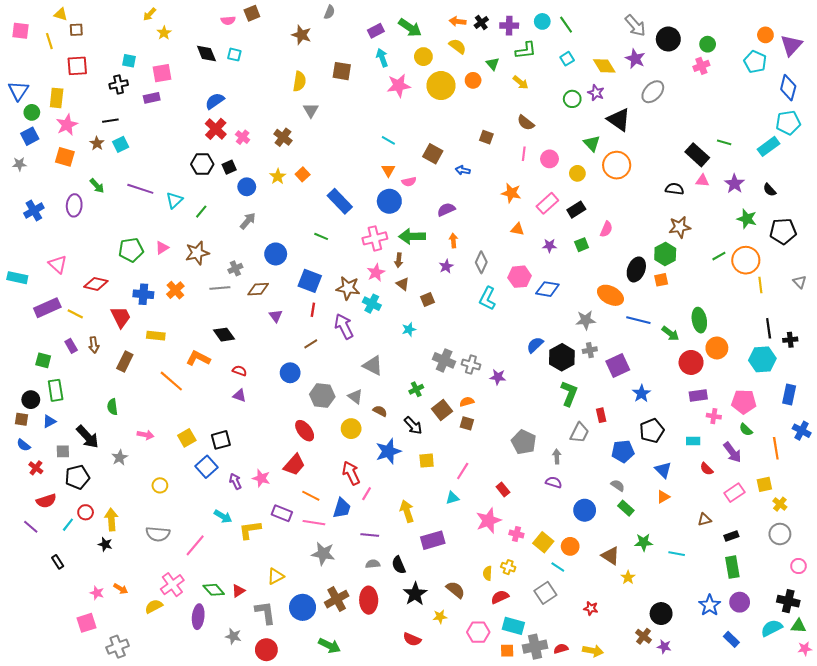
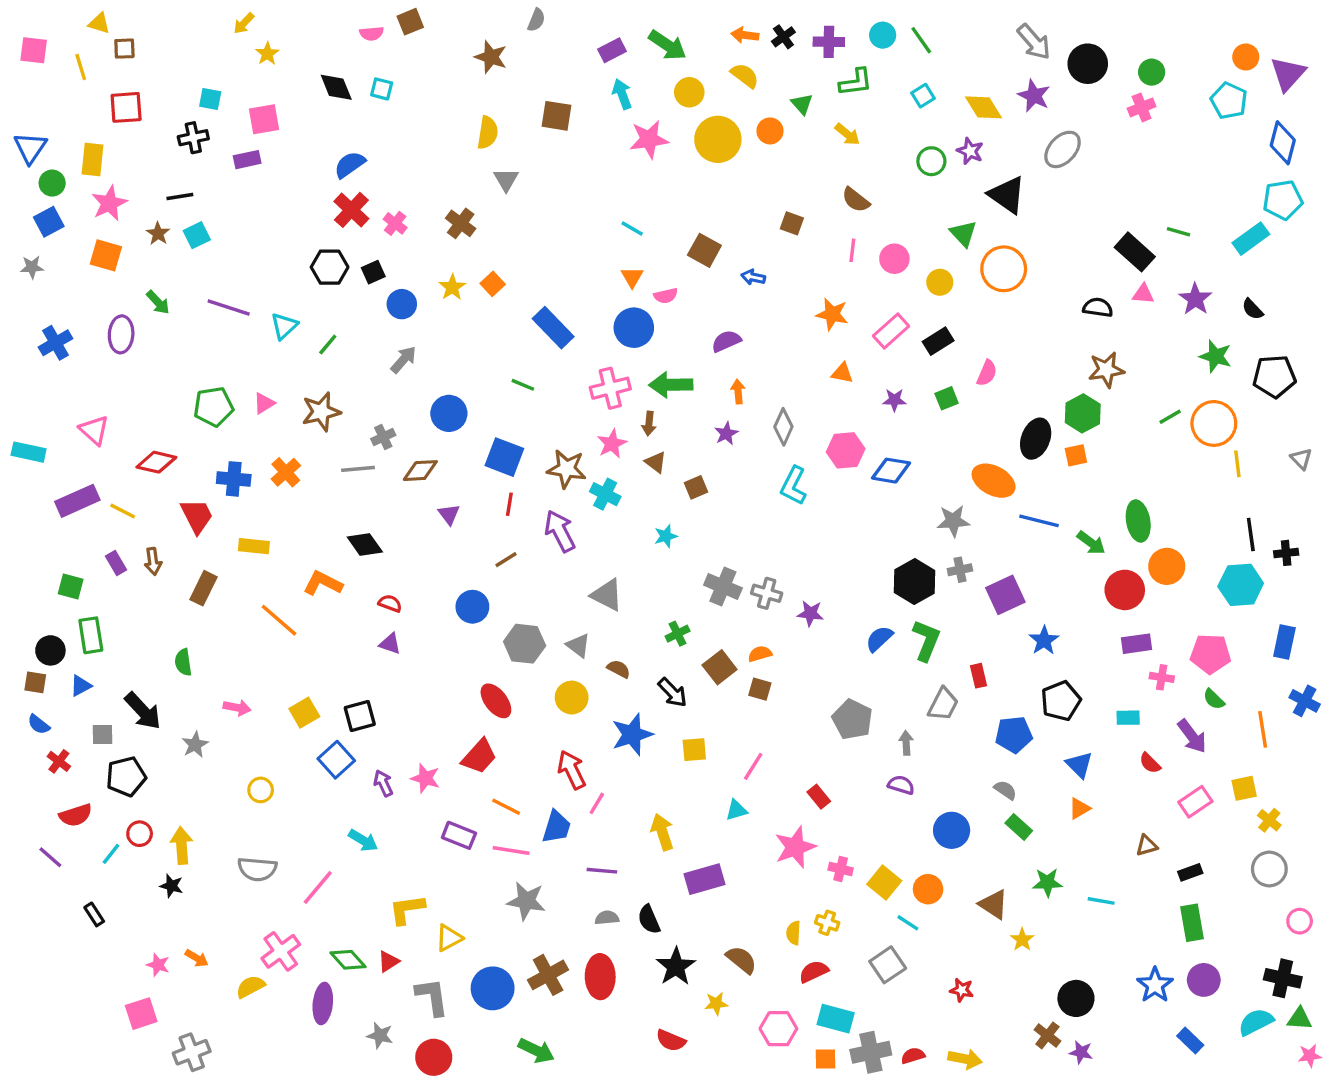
blue semicircle: (535, 345) -> (879, 639), moved
yellow L-shape: (250, 530) -> (407, 909), moved

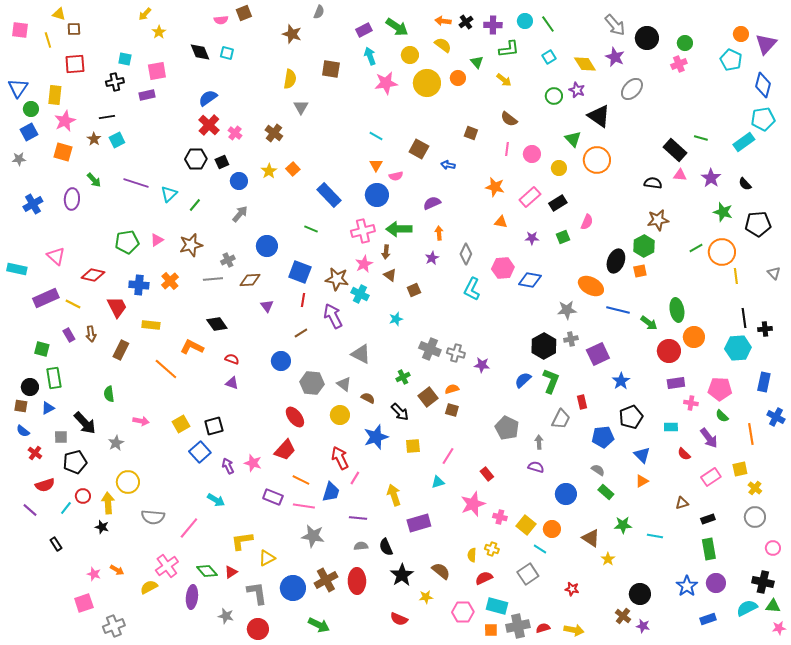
yellow circle: (261, 790) -> (128, 482), moved, size x1.5
blue rectangle: (1190, 1040) -> (708, 619), turned -63

